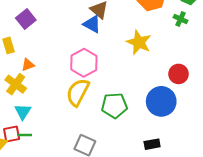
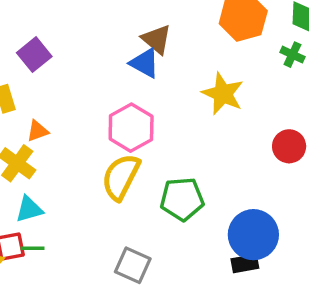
blue circle: (161, 101) -> (253, 235), moved
cyan triangle: (23, 112) -> (29, 209), turned 42

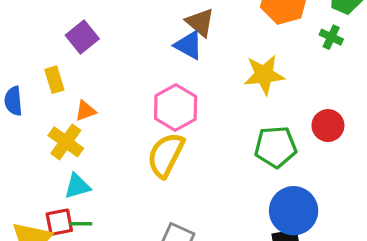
yellow star: (223, 94) -> (264, 75), turned -30
green pentagon: (182, 199) -> (276, 147), moved

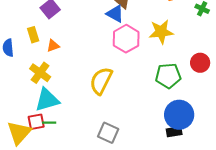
pink hexagon: (176, 108) -> (126, 39), moved
orange triangle: (85, 111) -> (53, 46), moved
cyan triangle: (77, 186) -> (47, 100), size x1.5

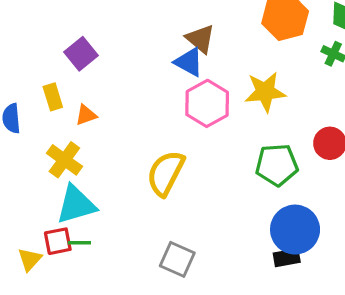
yellow triangle: (19, 133) -> (30, 259), size x0.6

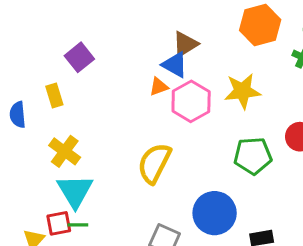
brown triangle: (200, 39) -> (185, 44), turned 48
orange triangle: (86, 115) -> (159, 87), moved
cyan triangle: (76, 205) -> (75, 191), turned -45
blue circle: (295, 230) -> (215, 213), moved

